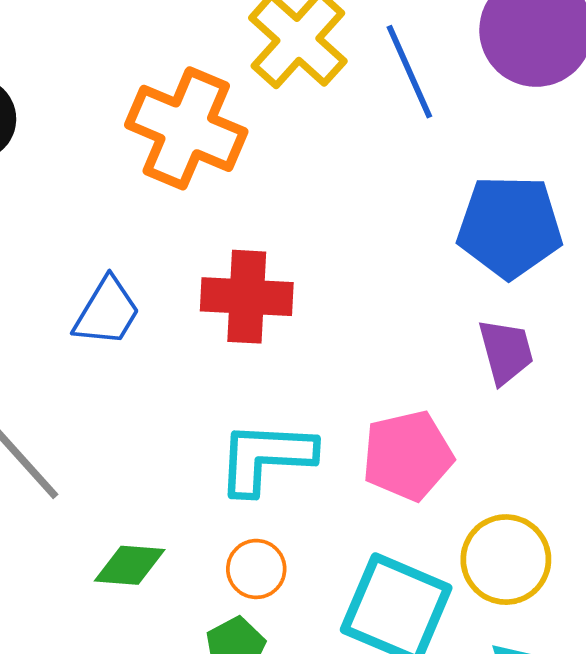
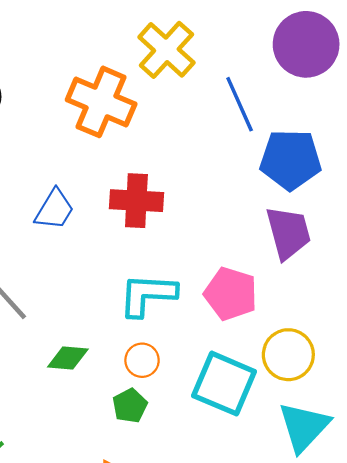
blue line: (409, 72) -> (240, 104), moved
purple trapezoid: (506, 352) -> (288, 233), size x1.4
pink pentagon: (408, 456) -> (231, 294), turned 30

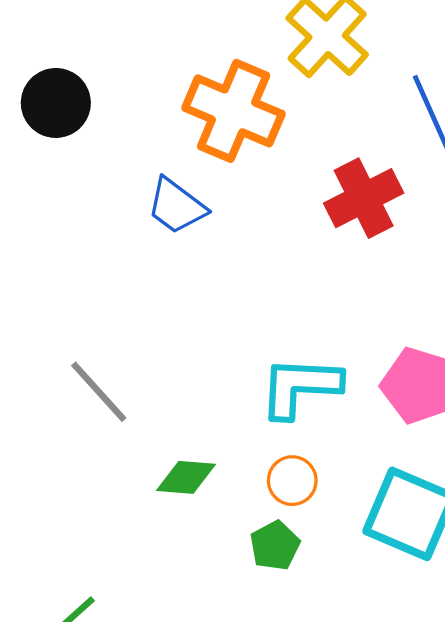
red cross: (136, 201) -> (364, 198), moved, turned -30
blue trapezoid: (54, 209) -> (176, 206), moved, turned 96

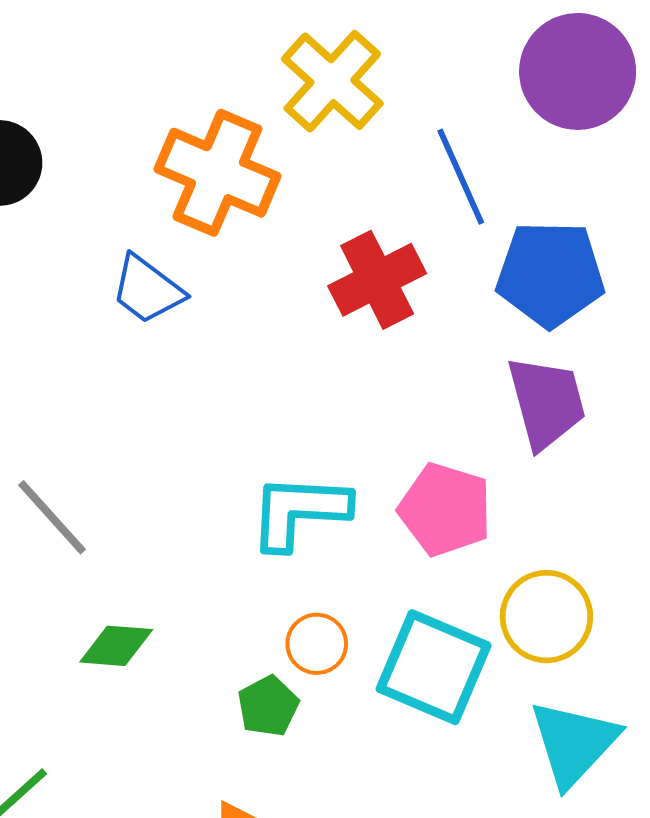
green diamond: (186, 477) -> (116, 646), moved
orange circle: (292, 481) -> (317, 644), moved

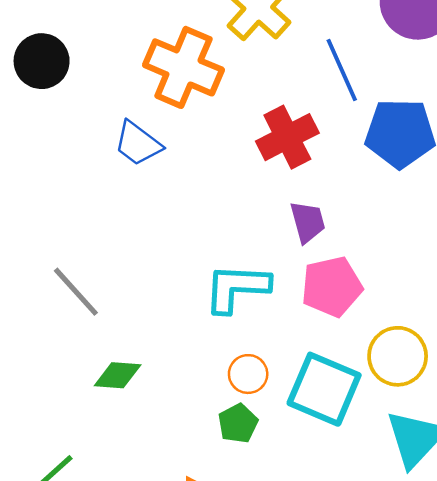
purple trapezoid: (546, 402) -> (308, 222), moved, size x0.7
pink pentagon: (445, 509) -> (332, 287), turned -30
green pentagon: (268, 706) -> (238, 423), moved

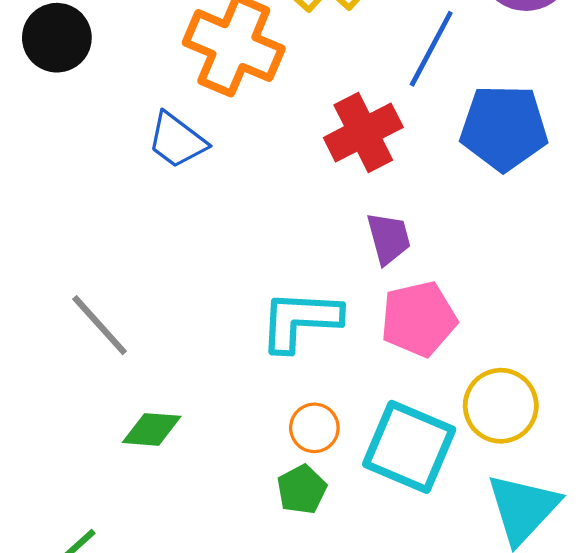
blue line: (342, 70) -> (431, 49), turned 52

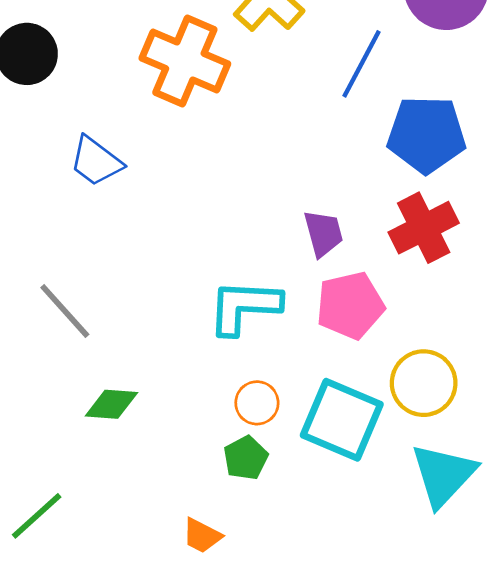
red cross: (363, 132) -> (424, 228), moved
blue trapezoid: (177, 140) -> (96, 161), moved

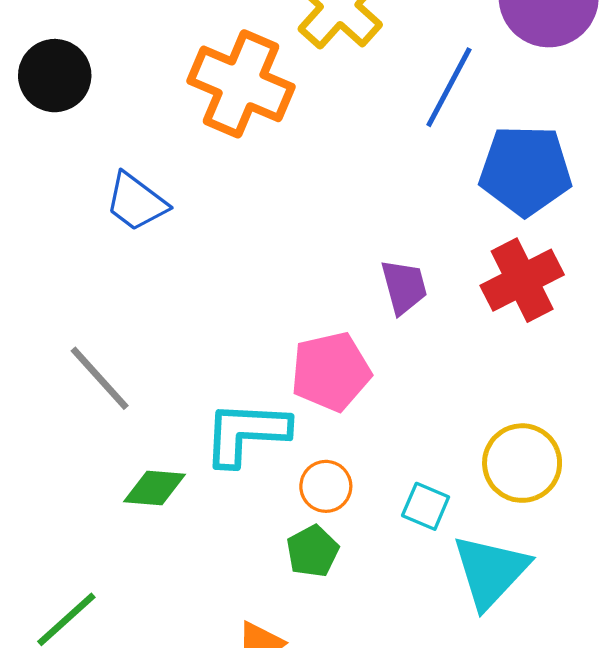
pink pentagon: (350, 305) -> (331, 372), moved
cyan L-shape: (244, 307) -> (246, 433), moved
cyan square: (342, 420) -> (426, 506), size x0.5
cyan triangle: (443, 475) -> (490, 571), moved

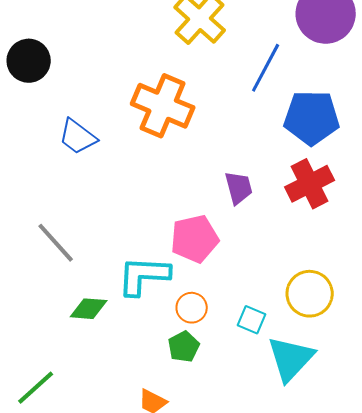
orange cross: (241, 84) -> (163, 106), moved

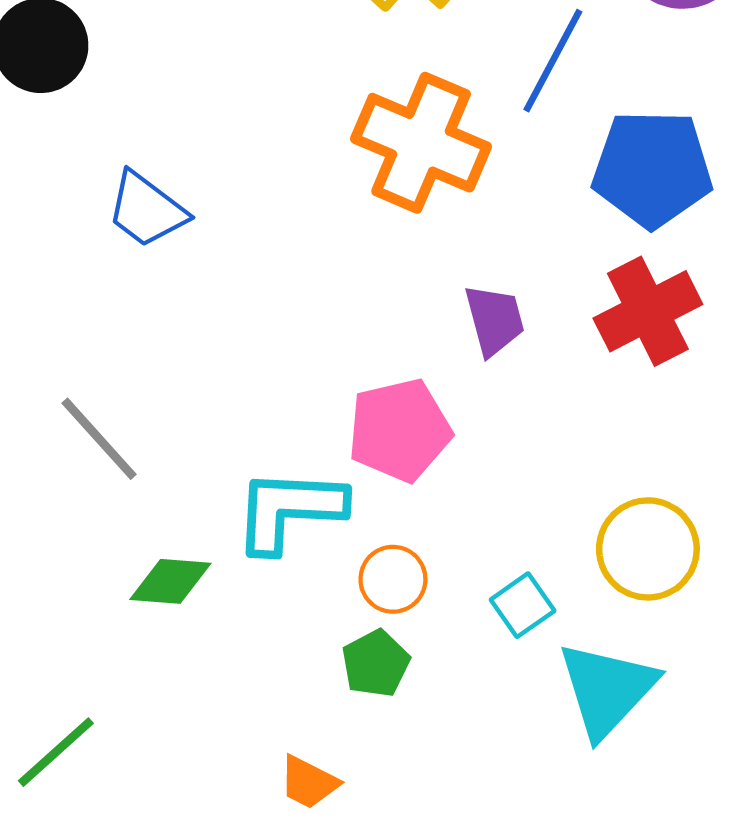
orange cross: (163, 106) -> (421, 143), moved
cyan square: (252, 320) -> (523, 605), turned 32

